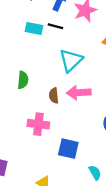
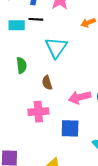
green semicircle: (23, 80) -> (21, 65), moved
pink arrow: (79, 93) -> (80, 97), moved

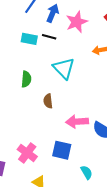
cyan triangle: (56, 48) -> (64, 68), turned -30
pink cross: (38, 112) -> (27, 153), moved, turned 30

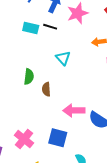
cyan triangle: (64, 68) -> (63, 58), size x0.7
green semicircle: (26, 79) -> (29, 77), moved

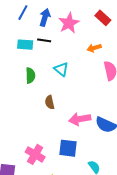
green semicircle: (29, 77) -> (30, 75), moved

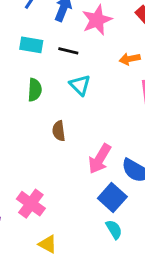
black line: (44, 40) -> (68, 51), moved
pink arrow: (80, 119) -> (100, 159), turned -55
blue square: (68, 148) -> (112, 198), moved, turned 30

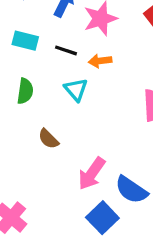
orange arrow: (130, 59) -> (100, 61), moved
brown semicircle: (59, 131) -> (48, 139), turned -42

